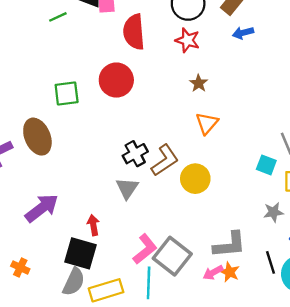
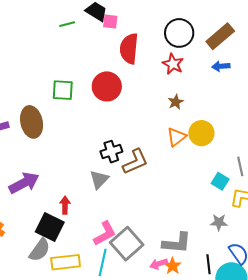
yellow circle: (195, 179) -> (201, 133), moved

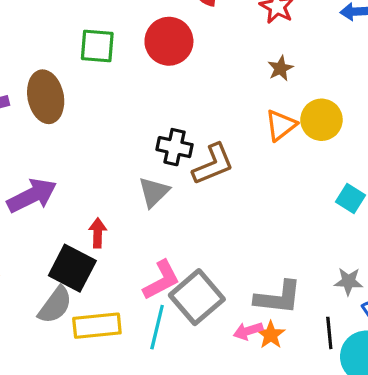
black cross: (111, 152) -> (174, 147), turned 30
gray star: (219, 222) -> (348, 281), moved

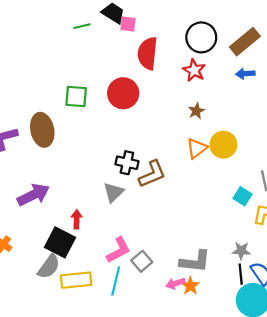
gray square: (197, 297) -> (142, 261), size x0.6
black line: (329, 333) -> (241, 274), moved

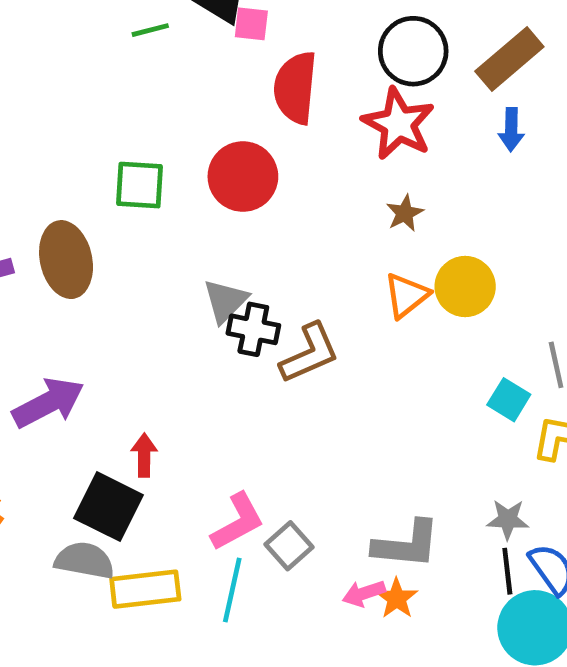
red star: (194, 70) -> (398, 124), size x1.4
blue arrow: (245, 74) -> (511, 130), turned -84
gray triangle: (113, 192) -> (225, 301), moved
gray semicircle: (49, 267) -> (85, 560), turned -115

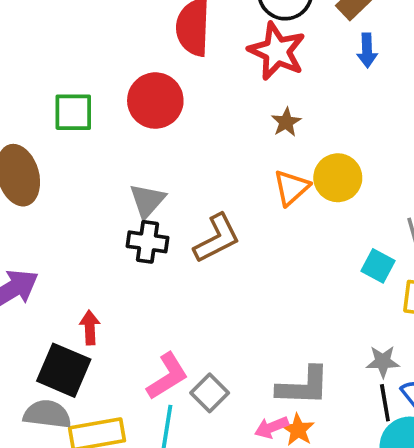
black cross: (253, 329) -> (147, 242), moved

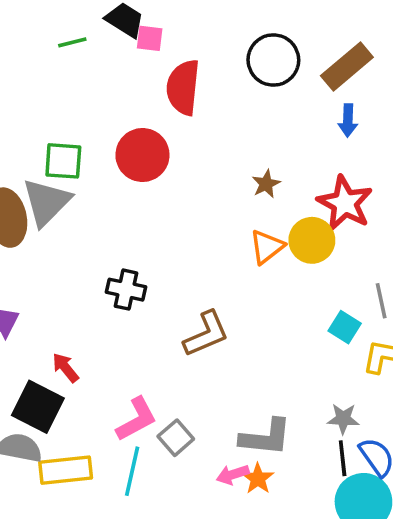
red star: (277, 51) -> (345, 203), moved
gray triangle: (147, 201) -> (46, 202), moved, size x1.4
brown L-shape: (217, 238) -> (206, 334), moved
red arrow: (90, 328) -> (65, 368), turned -40

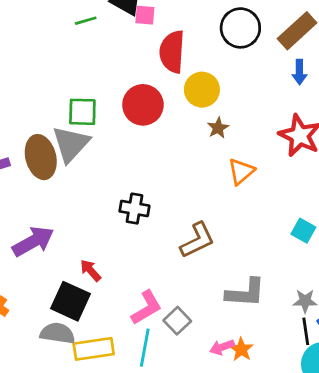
brown star: (266, 184) -> (218, 128), moved
yellow circle: (312, 240) -> (202, 90), moved
gray L-shape: (266, 437) -> (246, 293), moved

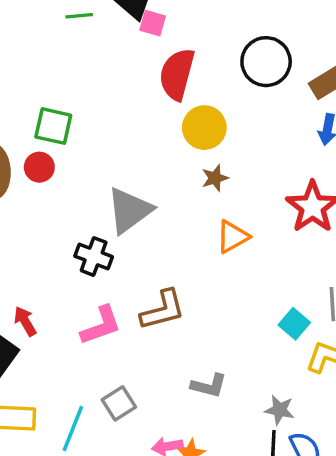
red circle: (143, 105) -> (39, 167), moved, size x0.6
gray triangle: (71, 144) -> (129, 210), moved
gray L-shape: (246, 293) -> (209, 386), size x0.7
pink L-shape: (147, 308) -> (101, 325), moved

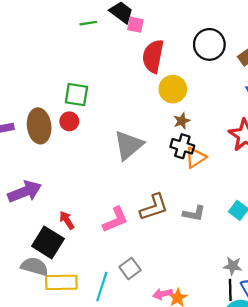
black cross: (94, 256) -> (182, 146), moved
gray L-shape: (209, 386) -> (194, 214), moved

